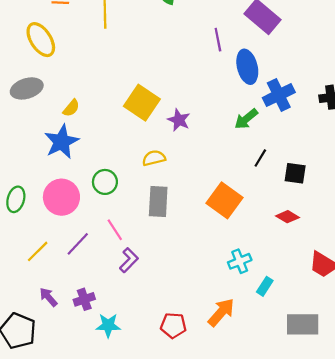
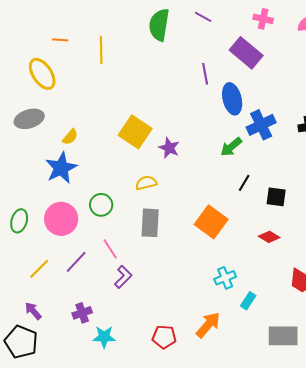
purple arrow: (48, 297) -> (33, 311), moved

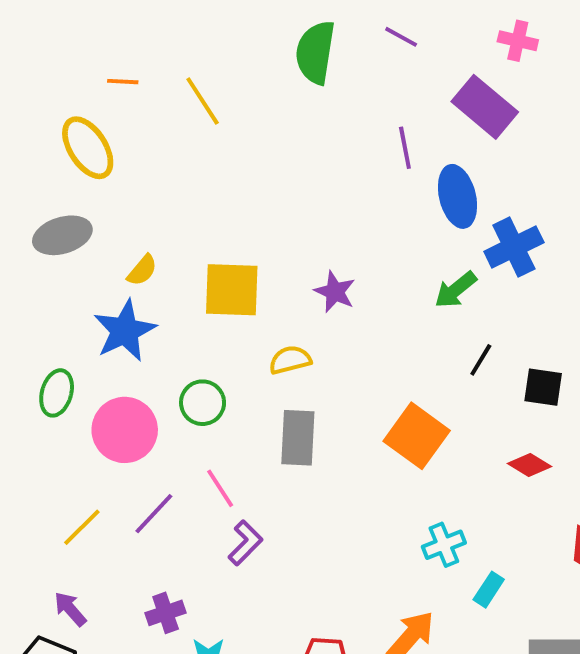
yellow line: (101, 50) -> (203, 101), turned -32
yellow square: (135, 132) -> (232, 290), moved, turned -32
green ellipse: (19, 221) -> (57, 393), moved

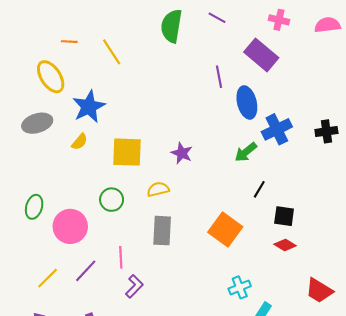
blue star: (125, 331) -> (89, 107), moved
black square: (543, 387) -> (284, 216), moved
green circle: (203, 403) -> (112, 200), moved
pink line: (220, 488) -> (121, 257), turned 30

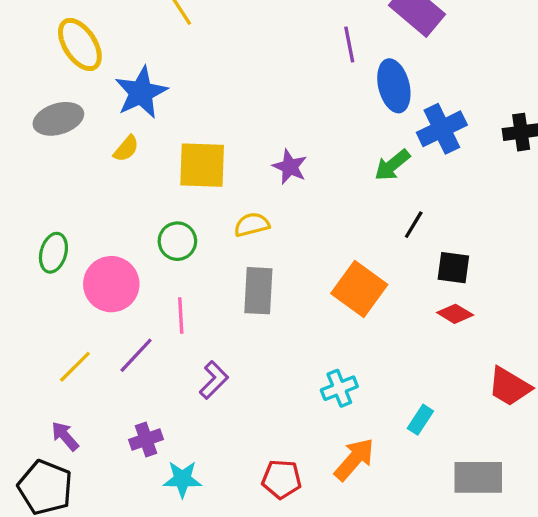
pink line: (121, 257) -> (181, 316), moved
cyan cross: (240, 287) -> (339, 388), moved

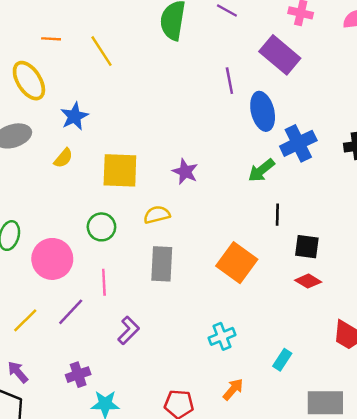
blue star: (141, 92) -> (74, 116), size x0.7
black line: (414, 225) -> (277, 215), turned -30
orange arrow: (354, 459) -> (233, 389), size x0.7

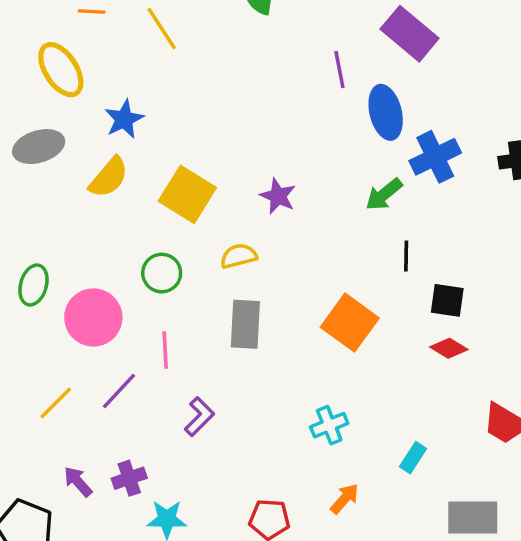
yellow semicircle: (63, 158) -> (109, 177), size x1.5
yellow square: (120, 170) -> (187, 194), turned 30
purple arrow: (18, 372) -> (78, 482), moved

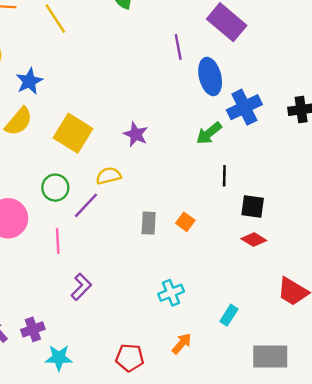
orange square: (350, 323) -> (185, 222), size x0.5
gray rectangle: (245, 324) -> (149, 223), moved, size x0.7
purple line: (119, 391) -> (86, 205), moved

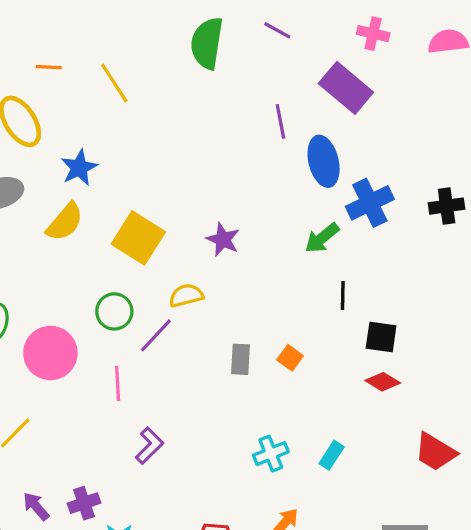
cyan rectangle: (229, 315) -> (332, 455), moved

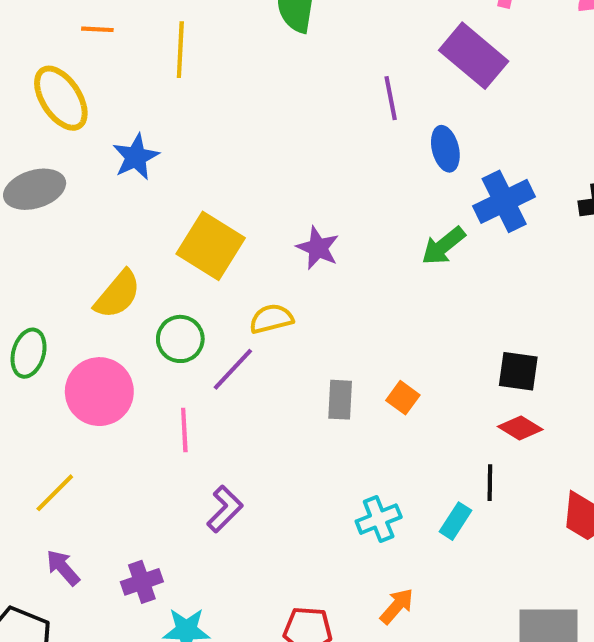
yellow line: (114, 83) -> (180, 50), turned 36
blue ellipse: (324, 161) -> (445, 149), size x0.7
yellow semicircle: (65, 222) -> (118, 294), moved
black line: (343, 295) -> (490, 483), moved
purple arrow: (36, 506) -> (63, 568), moved

